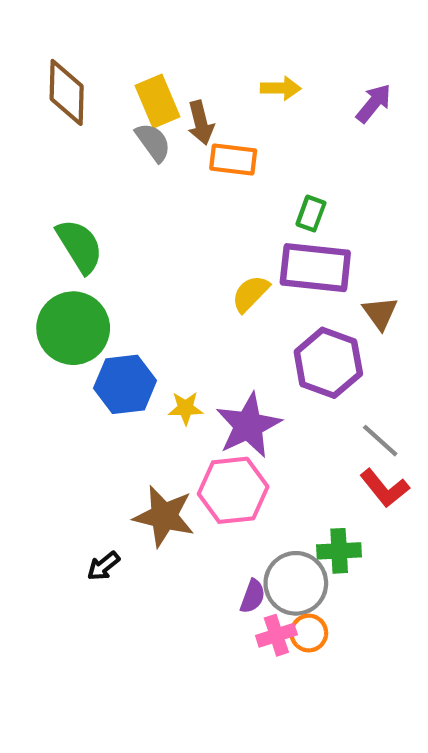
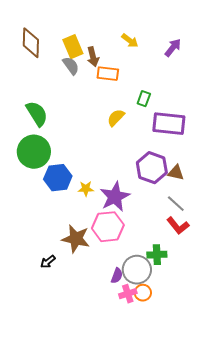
yellow arrow: (281, 88) -> (130, 41), turned 36
purple rectangle: (315, 268) -> (169, 124), moved
yellow semicircle: (250, 294) -> (116, 118), moved
brown triangle: (380, 313) -> (176, 173), moved, turned -42

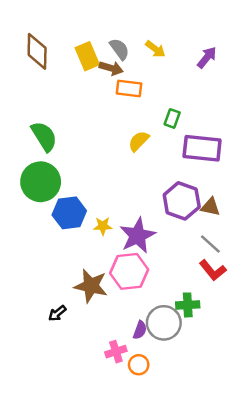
brown arrow: (93, 57) -> (111, 68), turned -60
gray semicircle: (71, 66) -> (120, 49), moved
orange circle: (143, 293) -> (139, 365), moved
pink cross: (128, 294) -> (116, 352), moved

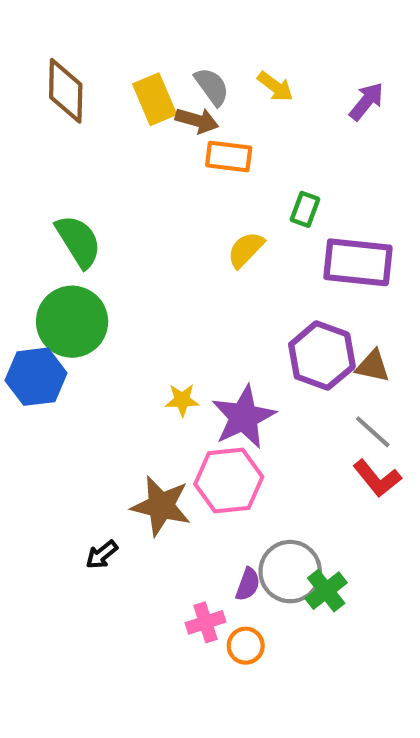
blue hexagon: (69, 213) -> (36, 377), moved
green cross: (188, 305) -> (326, 591), moved, turned -35

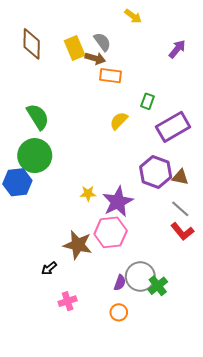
yellow arrow: (275, 87) -> (133, 16), moved
purple rectangle: (358, 262) -> (173, 127), turned -36
pink cross: (205, 622) -> (68, 301), moved

